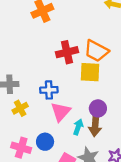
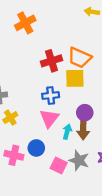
blue cross: (49, 90) -> (51, 96), moved

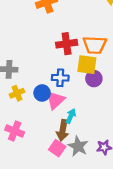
orange trapezoid: (79, 58) -> (95, 45), turned -30
purple circle: (85, 113) -> (94, 79), moved
brown arrow: (83, 129) -> (63, 130), moved
blue circle: (36, 148) -> (42, 93), moved

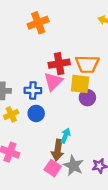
blue cross: (60, 78) -> (33, 90), moved
pink triangle: (55, 100) -> (53, 81), moved

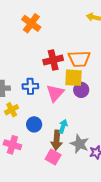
orange cross: (38, 23) -> (31, 23), turned -30
pink triangle: (53, 81) -> (55, 93), moved
blue circle: (36, 113) -> (34, 124), moved
gray star: (74, 166) -> (80, 144), moved

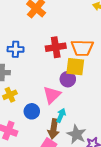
blue cross: (30, 86) -> (16, 49), moved
purple circle: (81, 90) -> (68, 79), moved
pink triangle: (55, 93) -> (52, 95), moved

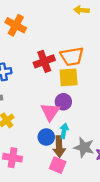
purple circle: (68, 79) -> (63, 102), moved
blue circle: (32, 111) -> (46, 137), moved

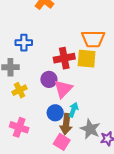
red cross: (44, 61) -> (64, 58), moved
purple circle: (63, 102) -> (49, 79), moved

